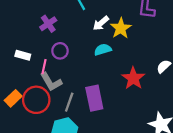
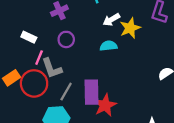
pink line: (44, 67) -> (39, 58), moved
red star: (133, 78) -> (105, 105), moved

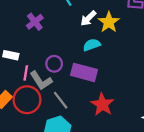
purple circle: (66, 39) -> (54, 64), moved
gray line: (66, 92) -> (61, 100), turned -54
purple rectangle: (92, 92) -> (84, 72), moved, turned -60

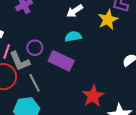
yellow star: (109, 22) -> (108, 20), moved
red star: (102, 104) -> (93, 96), moved

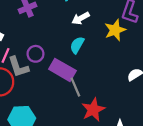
cyan semicircle: (73, 36) -> (77, 45), turned -56
gray line: (35, 83) -> (75, 87), moved

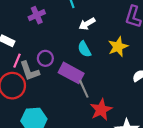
yellow star: (115, 30) -> (118, 47), moved
cyan semicircle: (77, 45) -> (84, 49), turned -56

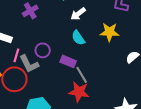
yellow star: (118, 47) -> (109, 32), turned 30
purple rectangle: (71, 73) -> (68, 61), size x0.7
red star: (101, 110) -> (79, 92), moved, turned -30

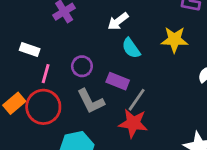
white arrow: (78, 14) -> (118, 21), moved
gray L-shape: (29, 64) -> (91, 101), moved
gray line: (82, 75) -> (137, 100), turned 66

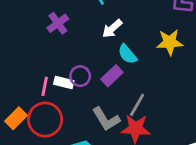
white rectangle: (30, 49) -> (64, 83), moved
purple rectangle: (118, 81) -> (112, 76), moved, turned -60
gray L-shape: (91, 101) -> (106, 119), moved

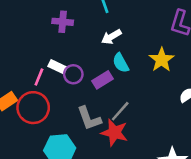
purple cross: (58, 23) -> (63, 22), turned 30
yellow star: (170, 42) -> (162, 60), turned 30
white rectangle: (64, 83) -> (57, 67), moved

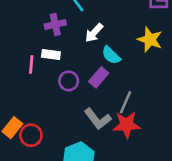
purple cross: (63, 22) -> (55, 24), moved
white rectangle: (57, 67) -> (51, 55), moved
pink line: (39, 77) -> (31, 64), moved
red circle: (33, 108) -> (31, 135), moved, size x0.7

